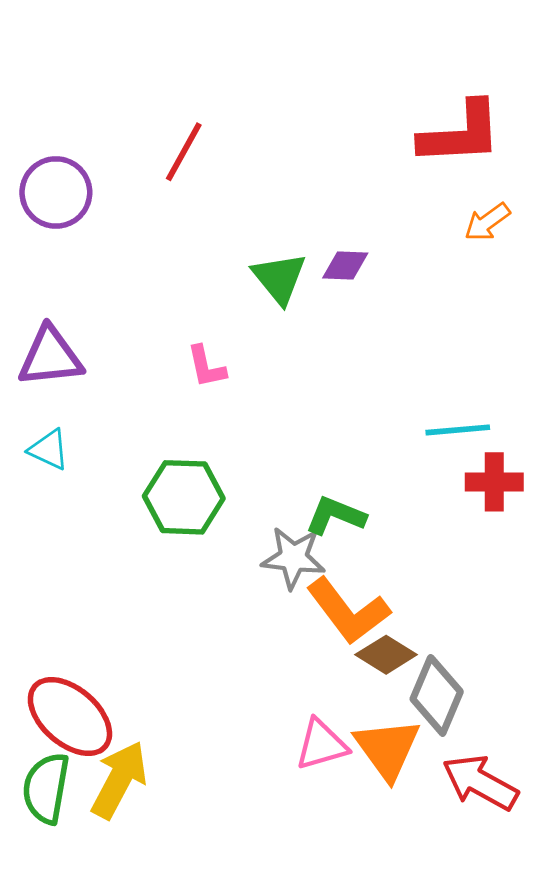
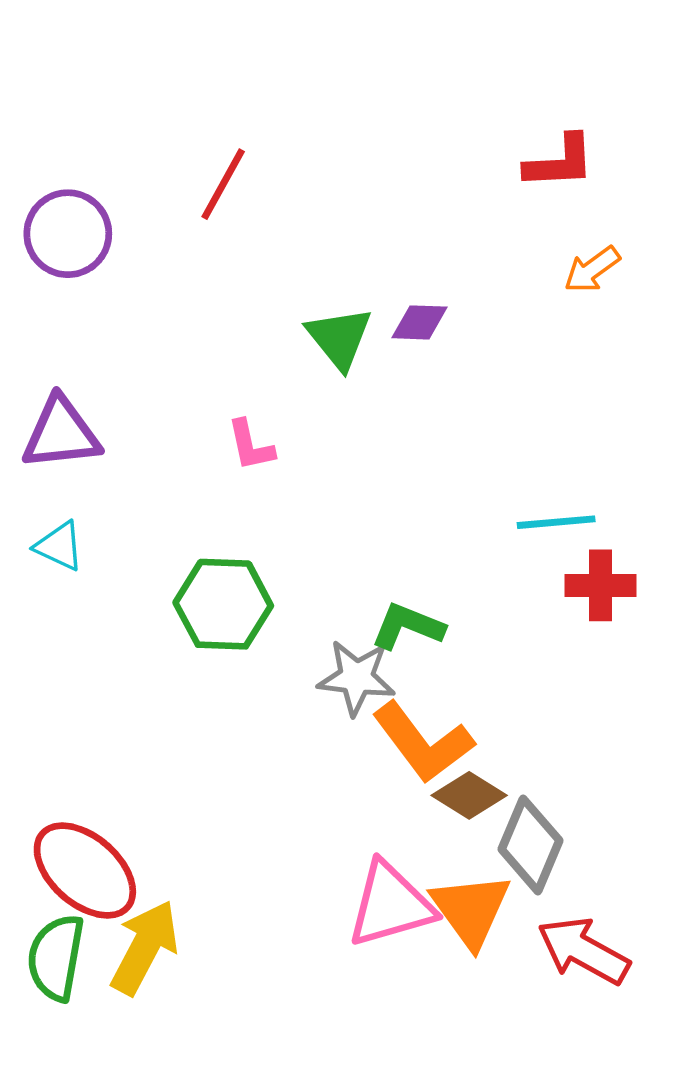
red L-shape: (461, 133) -> (560, 162), size x0.7
pink triangle: (321, 745) -> (391, 905), size x1.4

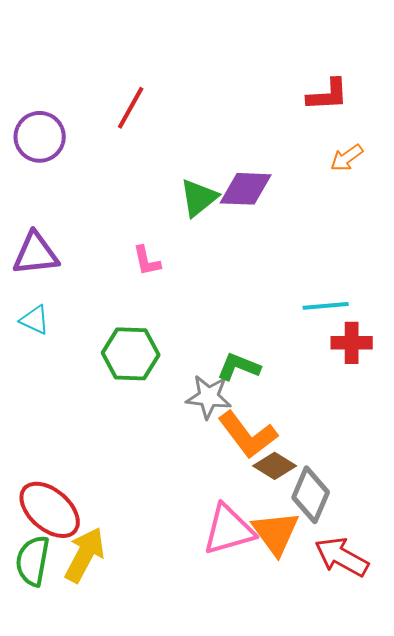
purple diamond: (420, 322) -> (246, 189), size x1.6
green triangle: (339, 338) -> (199, 198), turned 30

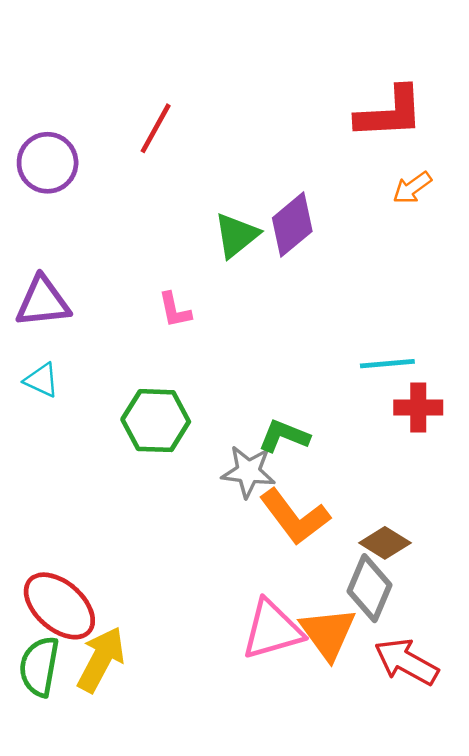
red L-shape: (328, 95) -> (390, 113), size x1.4
purple diamond: (246, 189) -> (292, 225), turned -42
brown diamond: (275, 466) -> (385, 543), moved

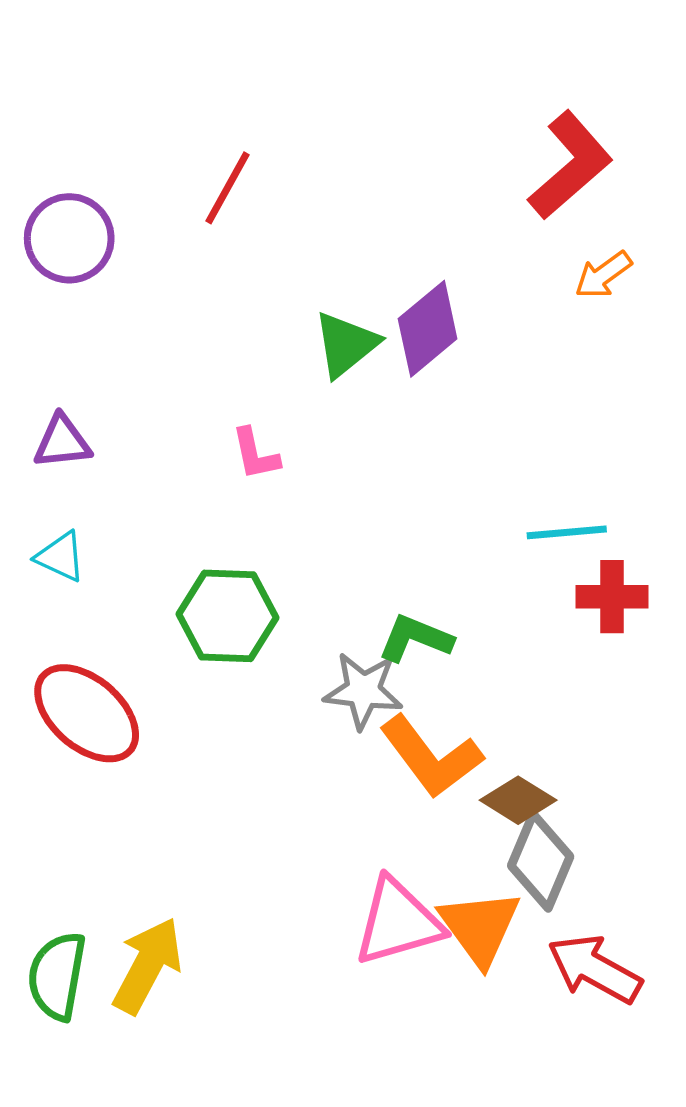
red L-shape: (390, 113) -> (570, 165), turned -38
purple triangle: (43, 302) -> (62, 442), size x0.7
brown diamond: (385, 543) -> (518, 800), moved
red ellipse: (59, 606) -> (87, 713), moved

